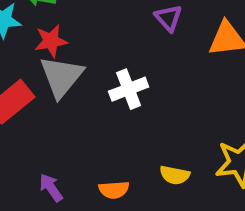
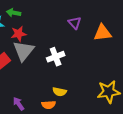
yellow semicircle: (175, 175) -> (60, 92), moved

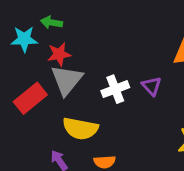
purple triangle: (75, 23) -> (152, 86), moved
yellow semicircle: (60, 92) -> (80, 129), moved, size x1.6

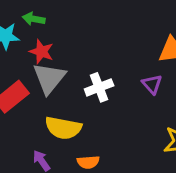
red star: (59, 54) -> (41, 52), turned 30
purple triangle: (152, 86) -> (152, 84), moved

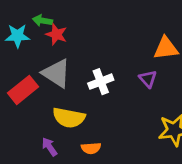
red star: (41, 52) -> (56, 34), moved
gray triangle: (49, 78) -> (56, 73), turned -36

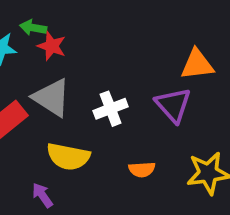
purple triangle: (148, 79) -> (173, 105), size x1.5
orange semicircle: (91, 148) -> (142, 169), moved

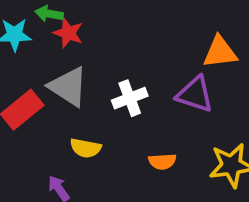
purple triangle: (173, 105) -> (195, 94), turned -30
yellow semicircle: (68, 157) -> (86, 148), size x0.7

